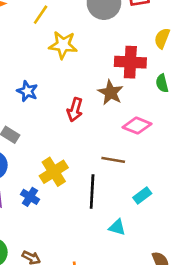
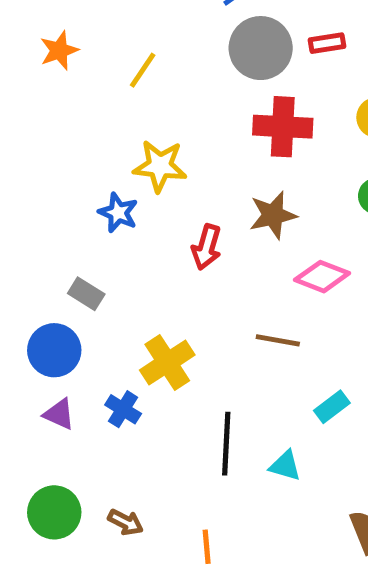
yellow star: (63, 45) -> (160, 166), moved
red cross: (130, 62) -> (283, 127), moved
brown star: (111, 93) -> (273, 215), turned 30
black line: (92, 192) -> (226, 444), moved

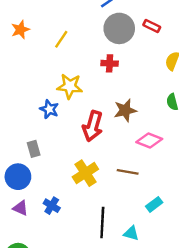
red rectangle: (327, 43) -> (152, 26), turned 35
red cross: (283, 127) -> (110, 63), moved, size x0.6
red arrow: (207, 247) -> (93, 126), size x1.4
gray rectangle: (86, 294) -> (34, 149), turned 42
yellow cross: (167, 363) -> (85, 173), moved

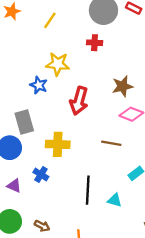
brown star: (125, 110) -> (122, 86), moved
gray rectangle: (34, 149) -> (24, 122), size x1.5
yellow cross: (85, 173) -> (58, 144), moved, turned 35
purple triangle: (20, 208) -> (14, 186), moved

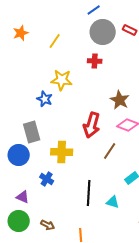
brown star: (122, 86) -> (120, 100), turned -30
red arrow: (79, 101) -> (92, 125), moved
brown line: (111, 143) -> (110, 151), turned -66
purple triangle: (14, 186) -> (23, 197), moved

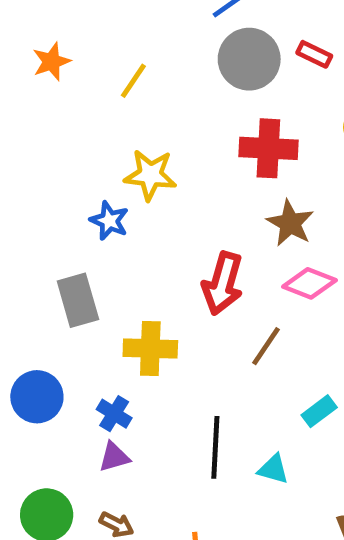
red cross: (95, 61) -> (268, 148), moved, size x1.6
blue circle: (19, 155) -> (37, 397), moved
purple triangle: (23, 197) -> (114, 457), moved, turned -40

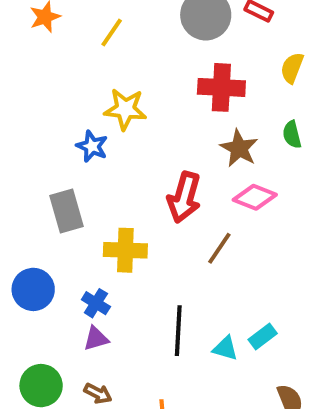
cyan rectangle: (319, 411) -> (263, 337), moved

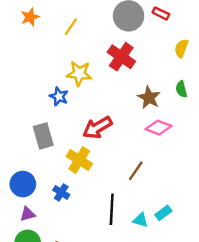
red cross: (221, 87) -> (121, 57), moved, turned 32
red arrow: (184, 197) -> (97, 128), moved, turned 44
brown line: (219, 248) -> (136, 171), moved
yellow cross: (125, 250) -> (79, 160), turned 30
purple triangle: (96, 338) -> (28, 214), moved

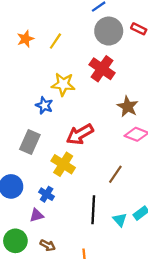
orange star: (30, 17) -> (25, 39), moved
gray rectangle: (43, 136) -> (30, 142), turned 40
purple triangle: (28, 214) -> (37, 215), moved
cyan triangle: (141, 220) -> (120, 220), turned 32

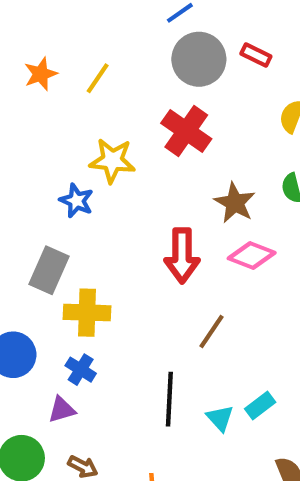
red arrow: (80, 134) -> (182, 256), moved, turned -60
yellow cross: (63, 164) -> (87, 313), moved, turned -30

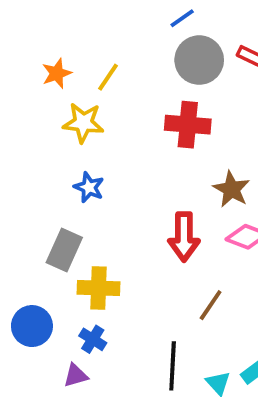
red cross: (186, 131) -> (188, 125), turned -30
yellow star: (112, 161) -> (83, 123), moved

